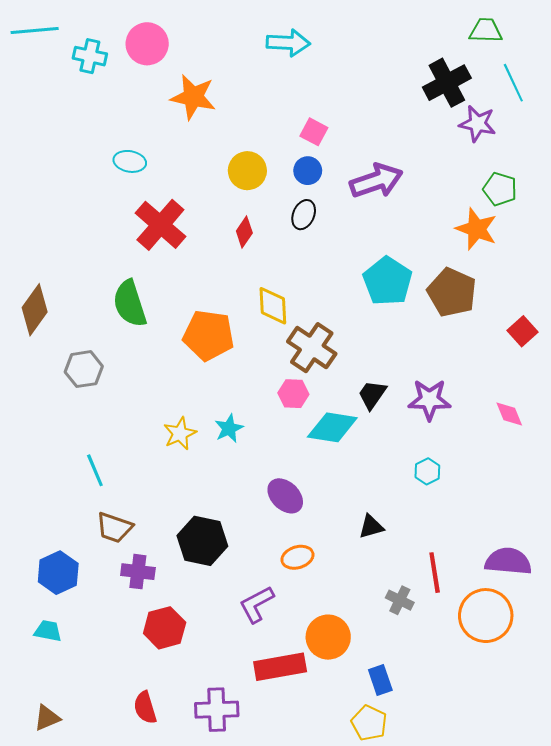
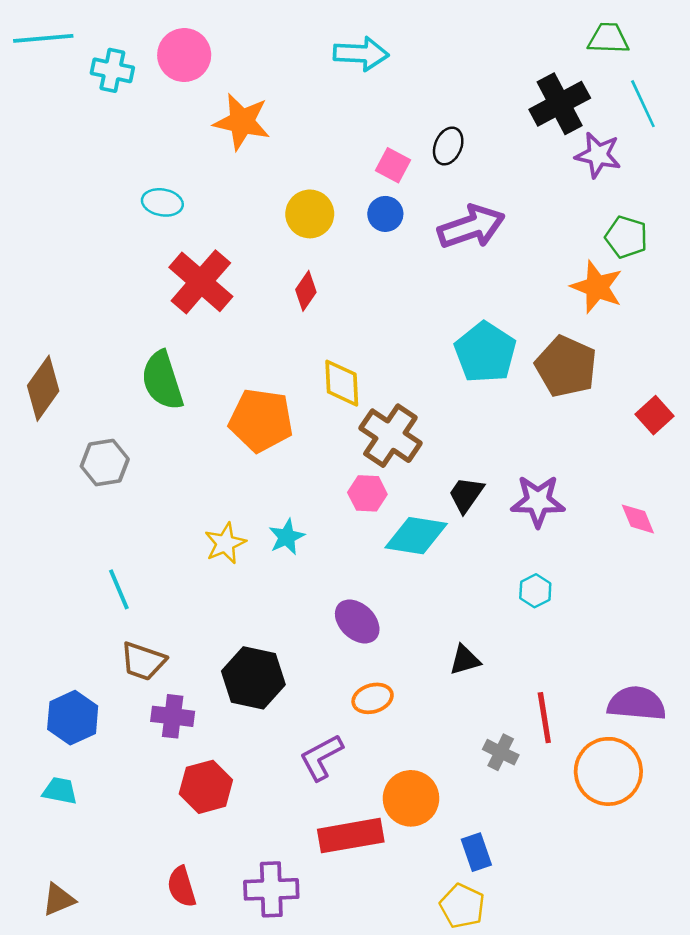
black ellipse: (304, 215) -> (448, 146), moved

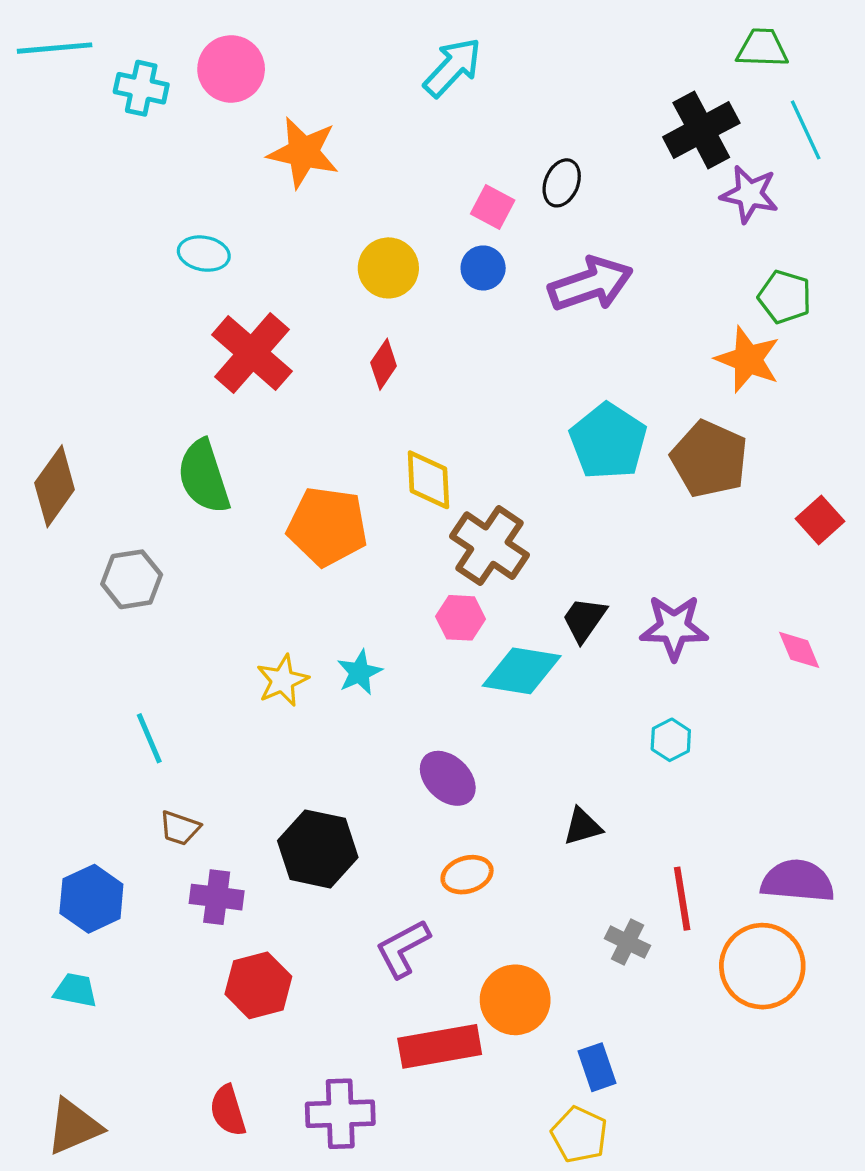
cyan arrow: (361, 54) -> (453, 67), turned -50
brown trapezoid: (143, 661) -> (180, 828), size x0.7
brown triangle: (59, 900) -> (74, 1127), size x1.4

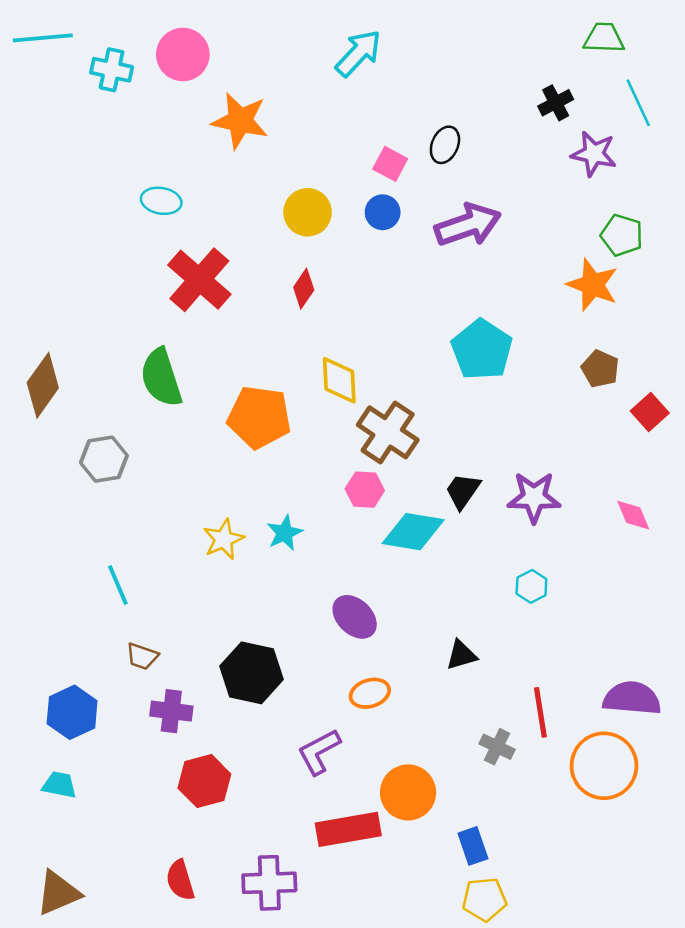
black cross: (701, 130) -> (556, 103), size x0.6
brown pentagon: (709, 459) -> (600, 369), moved, size x0.6
yellow pentagon: (579, 1135) -> (484, 899), moved, turned -30

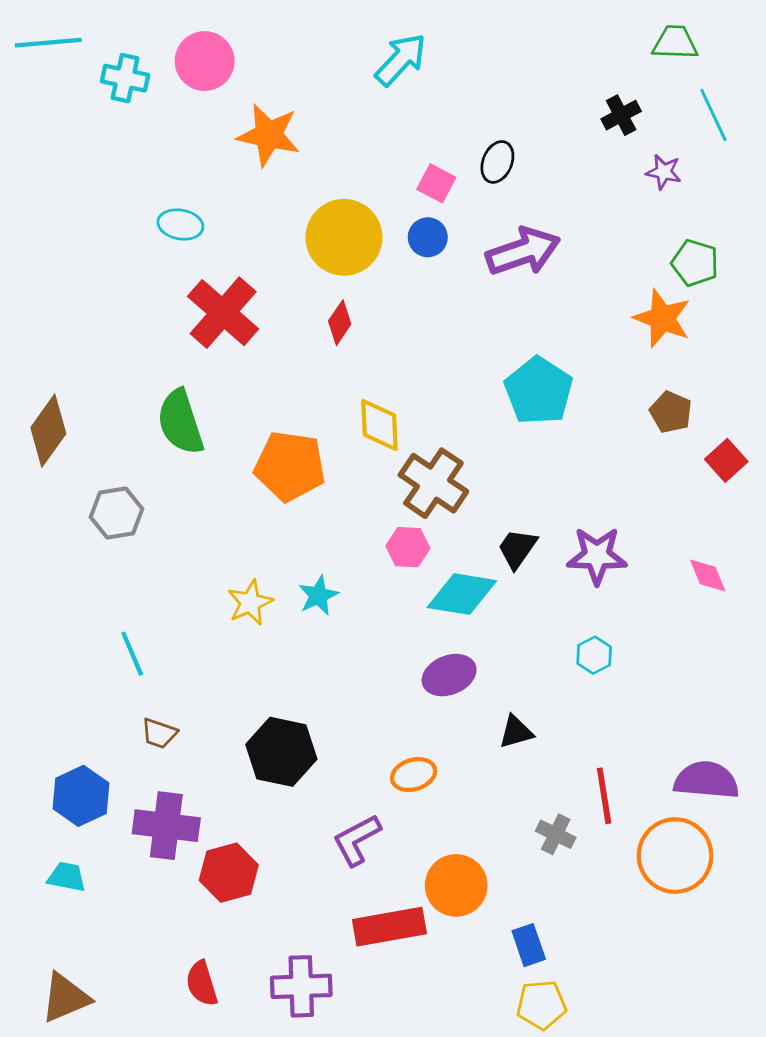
purple star: (594, 154) -> (664, 172), size x0.7
yellow circle: (308, 212) -> (344, 237), size x1.4
purple ellipse: (355, 617) -> (449, 675), moved, turned -66
purple cross: (171, 711) -> (166, 826), moved, size x1.4

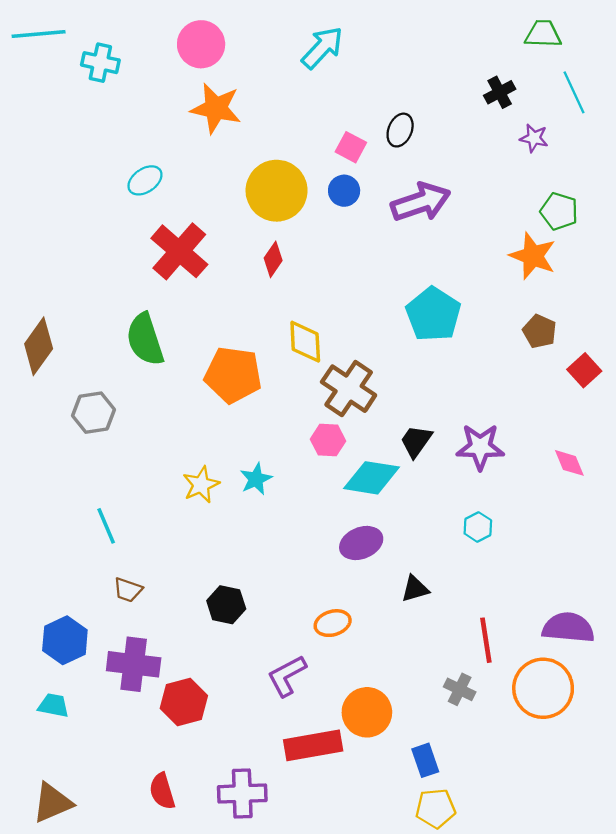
pink circle: (205, 61) -> (201, 44), moved
cyan ellipse: (180, 225) -> (145, 180), turned -44
black hexagon: (281, 752) -> (226, 605), size x0.7
gray cross: (556, 834) -> (460, 689), moved

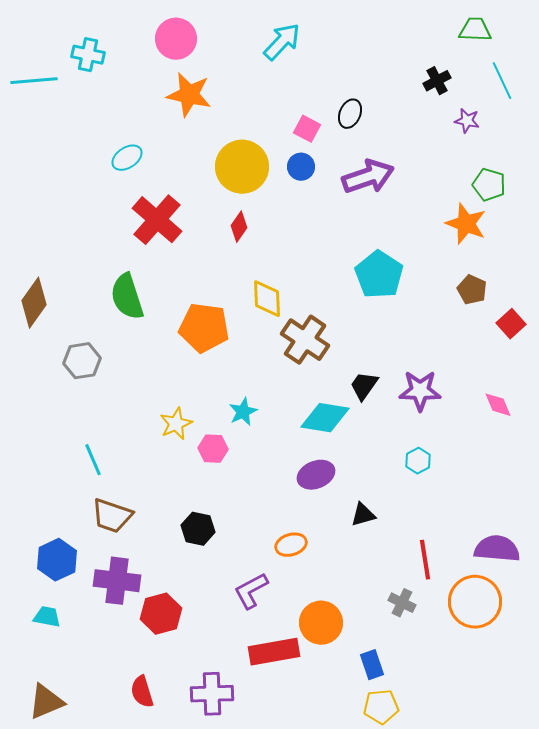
cyan line: (39, 34) -> (34, 81), moved
pink hexagon: (328, 440) -> (213, 449), moved
cyan star: (256, 479) -> (243, 412), moved
brown trapezoid: (128, 590) -> (112, 516), size x1.6

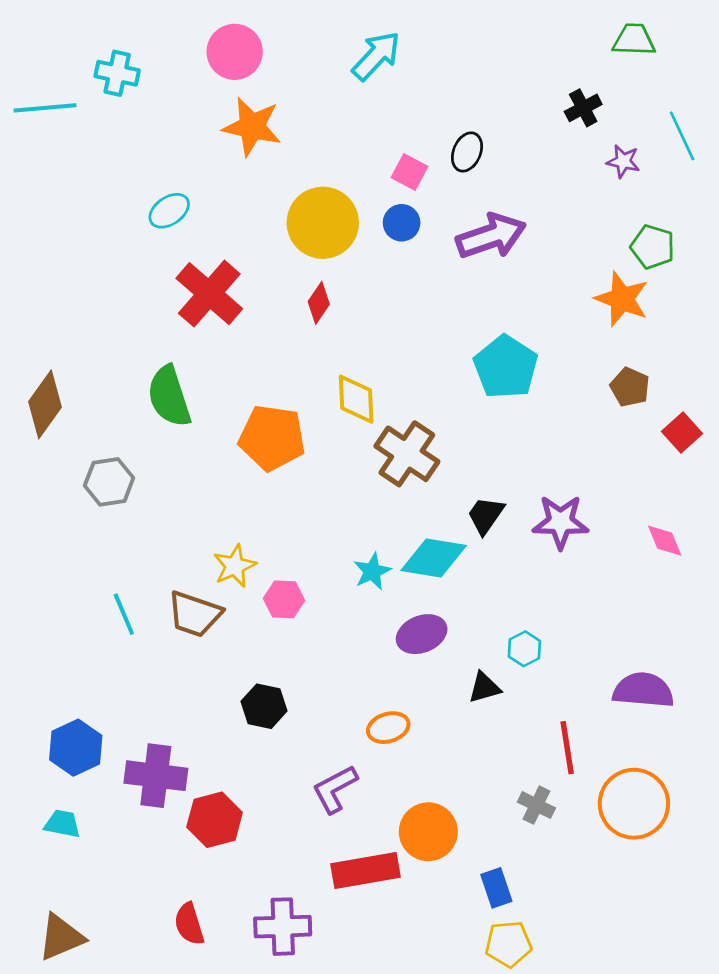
cyan line: (502, 81) -> (682, 136), moved
cyan star: (243, 412) -> (372, 571), moved
cyan hexagon: (418, 461) -> (524, 649), moved
brown trapezoid: (112, 516) -> (195, 614), moved
purple semicircle: (497, 549) -> (643, 690), moved

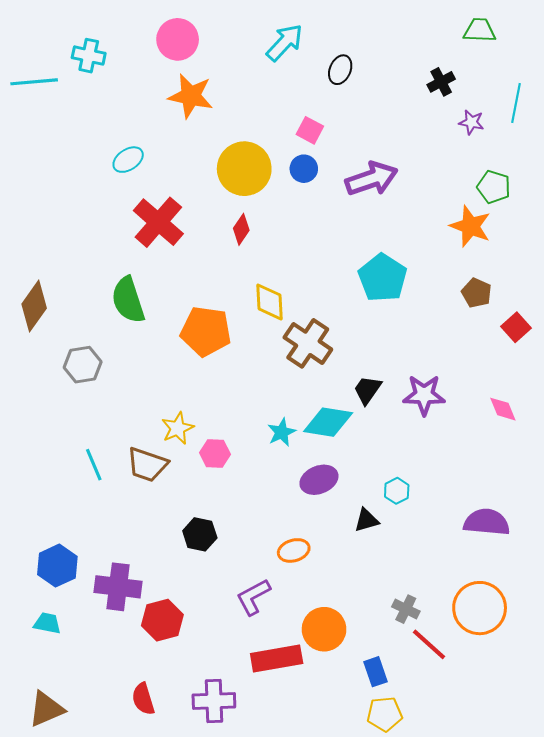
cyan line: (682, 136) -> (516, 103), turned 36
black ellipse: (467, 152) -> (340, 70), moved
red line: (567, 748) -> (429, 644), moved, turned -39

